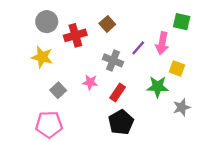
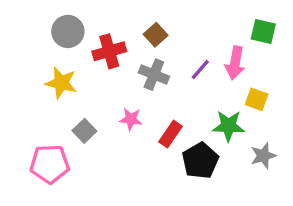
gray cross: (113, 60) -> (154, 75), moved
black pentagon: (121, 122) -> (200, 161), moved
pink pentagon: (49, 124) -> (50, 164), moved

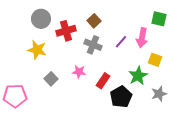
green star: (228, 126) -> (138, 76), turned -30
pink pentagon: (50, 164) -> (15, 96), moved

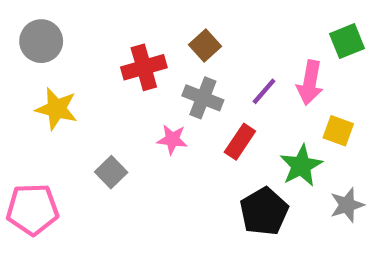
gray circle: (41, 19) -> (41, 41), moved
green square: (159, 19) -> (347, 41), turned -35
yellow star: (37, 50) -> (56, 109), moved
pink star: (79, 72) -> (172, 139), moved
red rectangle: (103, 81) -> (240, 142), moved

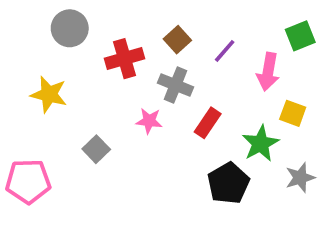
gray circle: (41, 41) -> (70, 28), moved
purple line: (264, 91) -> (225, 51), moved

